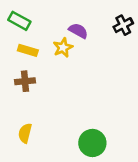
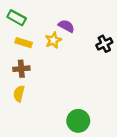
black cross: (123, 25) -> (104, 44), moved
yellow semicircle: (25, 133) -> (19, 94), moved

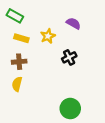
purple semicircle: (66, 26) -> (73, 23), moved
black cross: (104, 44) -> (69, 57), moved

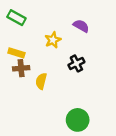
yellow rectangle: (21, 38) -> (16, 53), moved
yellow semicircle: (17, 84) -> (41, 81), moved

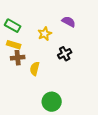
green rectangle: (16, 18) -> (13, 26), moved
green circle: (78, 120) -> (52, 102), moved

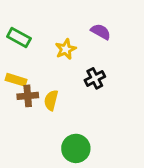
yellow rectangle: (14, 45) -> (16, 80), moved
brown cross: (18, 58) -> (28, 96), moved

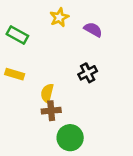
yellow star: (66, 49) -> (59, 17), moved
brown cross: (28, 96) -> (51, 111), moved

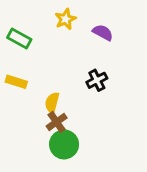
brown cross: (51, 111) -> (57, 122), turned -30
green circle: (70, 138) -> (64, 144), moved

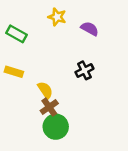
yellow star: (66, 19) -> (57, 17), turned -30
yellow semicircle: (52, 103) -> (45, 90), turned 132

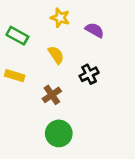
yellow semicircle: (45, 90) -> (56, 55), moved
brown cross: (49, 107) -> (52, 95), moved

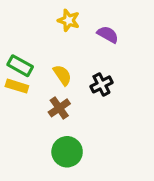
green rectangle: (17, 36) -> (20, 66), moved
yellow semicircle: (56, 55) -> (62, 75), moved

